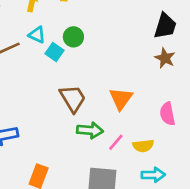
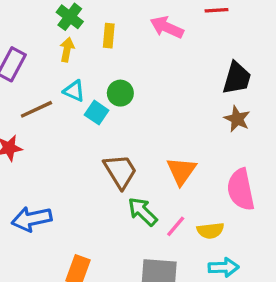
pink semicircle: (167, 114) -> (241, 190), size x1.4
green arrow: (90, 130) -> (143, 212), turned -140

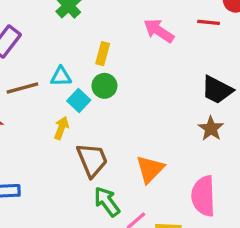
yellow rectangle: (109, 36) -> (103, 54), moved
yellow arrow: (67, 50) -> (61, 128), moved
black trapezoid: (237, 78) -> (217, 90), turned 92
cyan triangle: (74, 91) -> (61, 76), turned -35

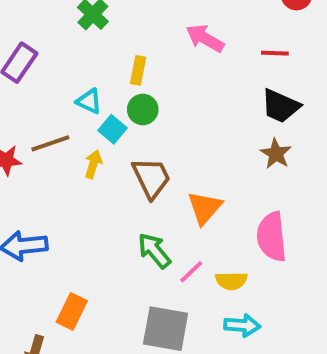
red line: (209, 22) -> (275, 53), moved
cyan triangle: (61, 76) -> (89, 101), turned 30
brown line: (22, 88) -> (50, 143), moved
brown trapezoid: (92, 160) -> (151, 178), moved

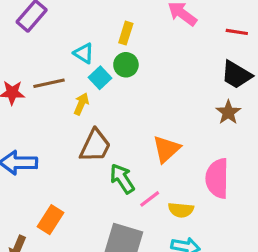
brown trapezoid: (151, 178) -> (95, 146), moved, turned 45

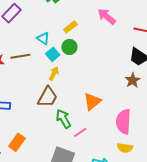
yellow rectangle: (126, 33) -> (70, 27), turned 32
yellow arrow: (81, 104) -> (54, 74), moved
yellow semicircle: (181, 210) -> (125, 148), moved

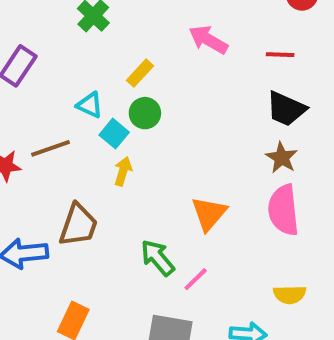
brown trapezoid: (47, 97) -> (78, 225), moved
pink semicircle: (123, 122) -> (283, 210), moved

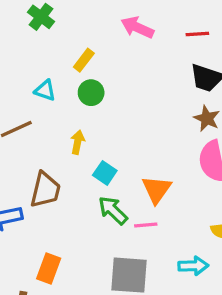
cyan square: (114, 134) -> (105, 173), moved
orange triangle: (209, 214) -> (157, 189), moved
pink line: (196, 279) -> (146, 225), turned 45

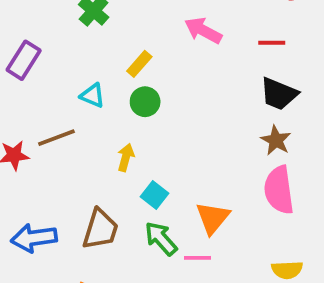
brown trapezoid: (45, 190) -> (100, 229), moved

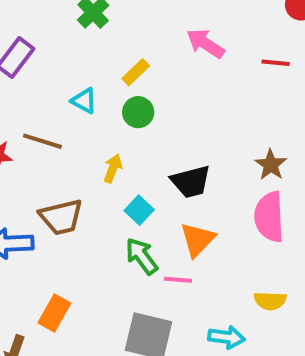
black trapezoid: (279, 94) -> (191, 182), moved, turned -42
brown line: (56, 138) -> (42, 141), turned 33
brown trapezoid: (100, 229) -> (61, 217), moved, turned 54

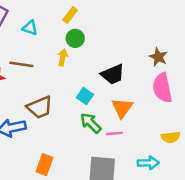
cyan triangle: (84, 101) -> (30, 28), moved
yellow arrow: (113, 168) -> (63, 57), moved

